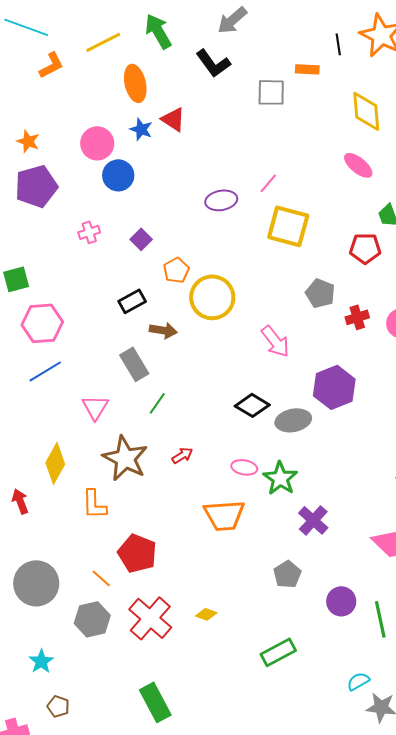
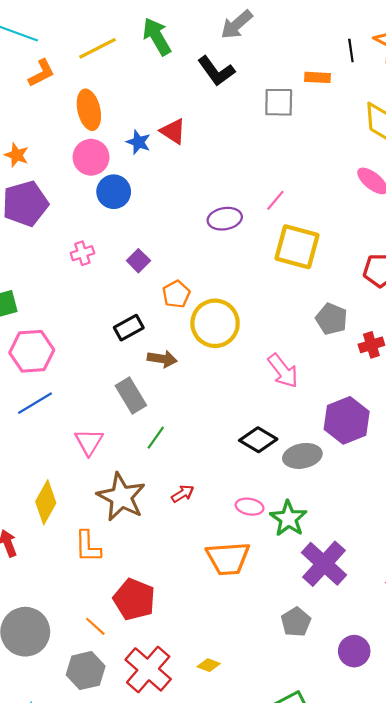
orange ellipse: (135, 83) -> (89, 110), moved
purple cross: (313, 520) -> (324, 564), size x1.4

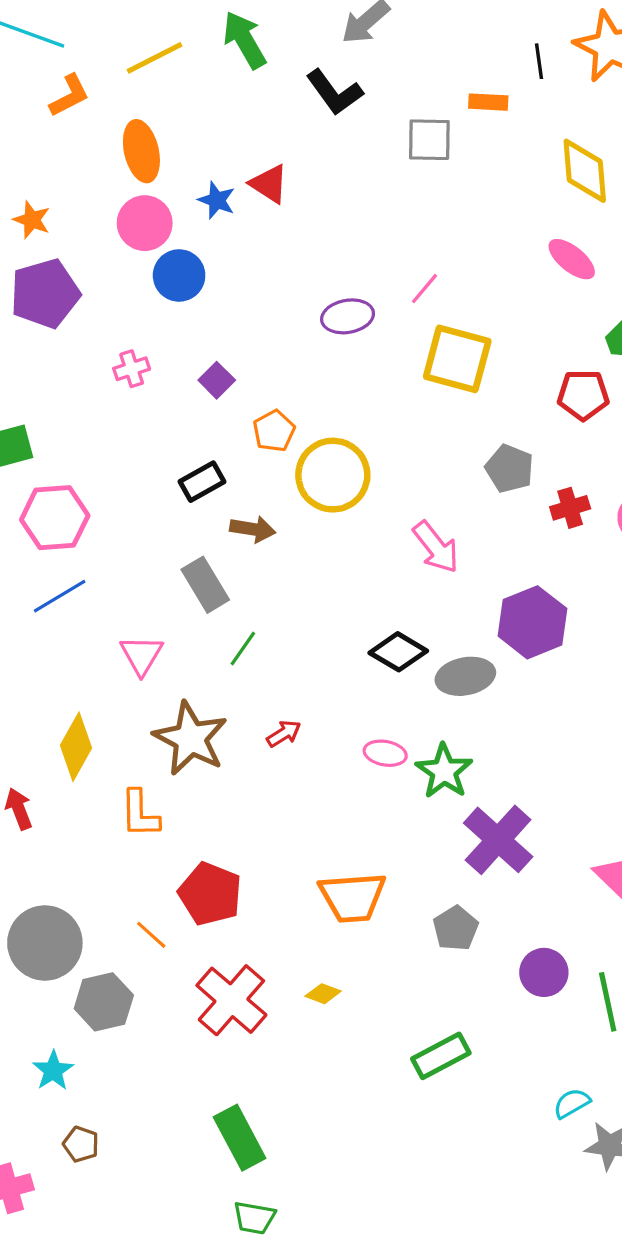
orange trapezoid: (228, 558) -> (352, 897), moved
gray hexagon: (86, 671) -> (104, 1002), moved

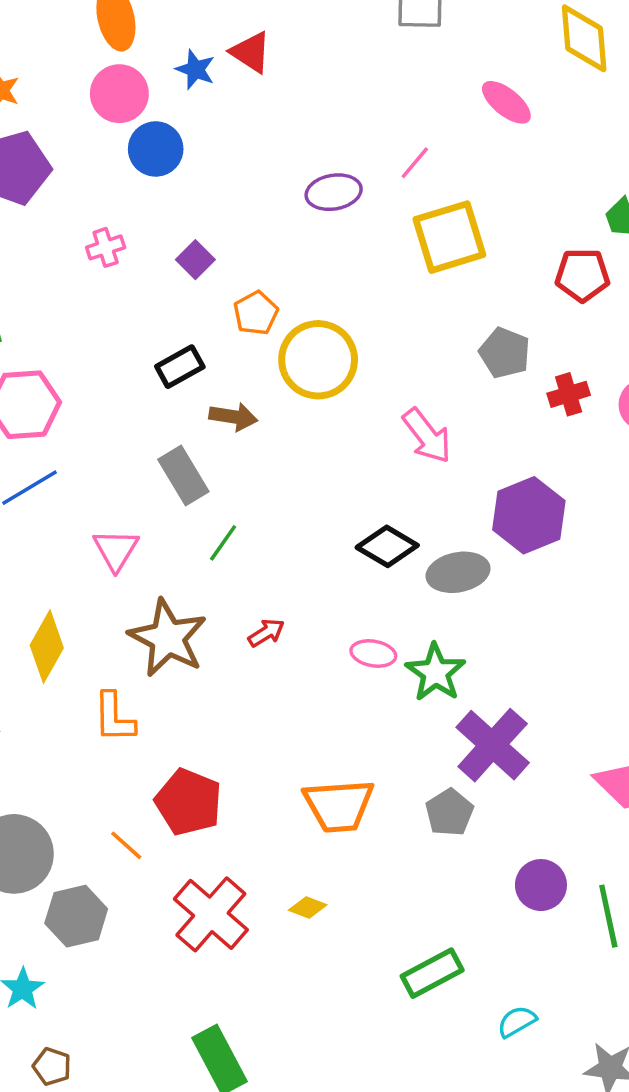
pink ellipse: (572, 259) -> (506, 102), moved
yellow square: (457, 359) -> (449, 237), turned -32
gray pentagon: (456, 928) -> (449, 812), moved
cyan semicircle: (572, 1103) -> (517, 1022), moved

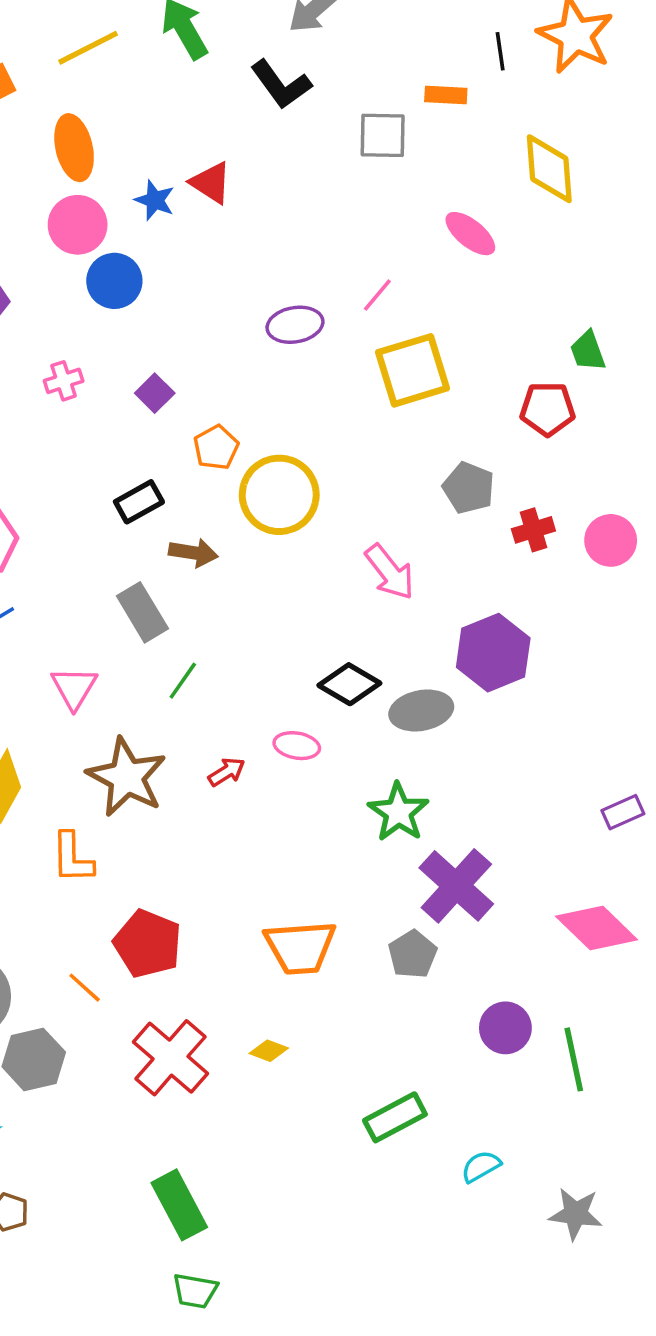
pink ellipse: (373, 653) -> (297, 746), moved

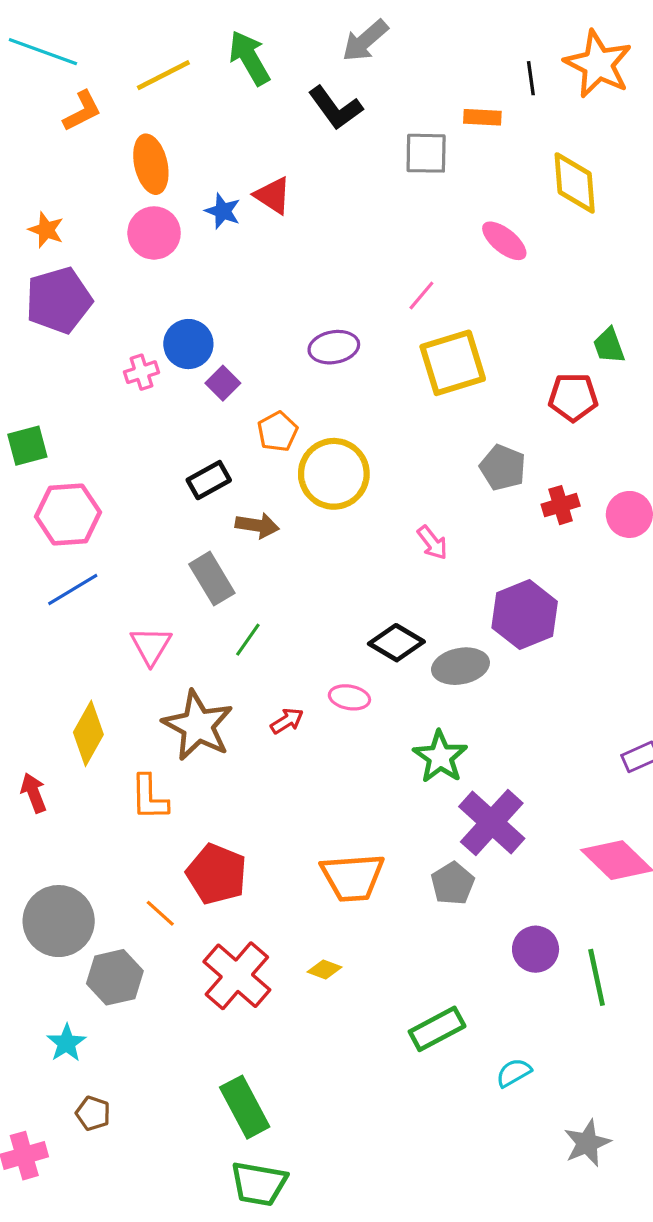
blue circle: (114, 281) -> (188, 344), moved
purple ellipse: (295, 325) -> (334, 347), moved
pink arrow: (390, 572) -> (432, 543), size x0.7
gray star: (576, 1214) -> (587, 1143), moved, turned -30
green trapezoid: (195, 1291) -> (259, 1184), size x1.4

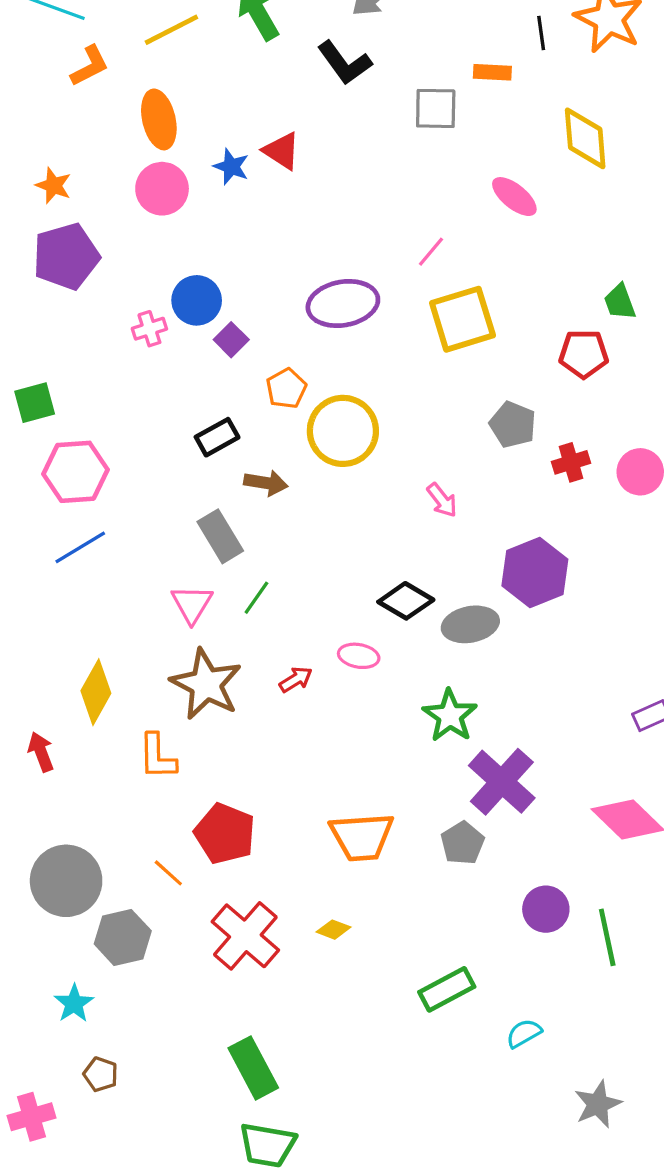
purple ellipse: (334, 347) -> (343, 304), size x1.4
pink triangle: (151, 646) -> (192, 604), moved

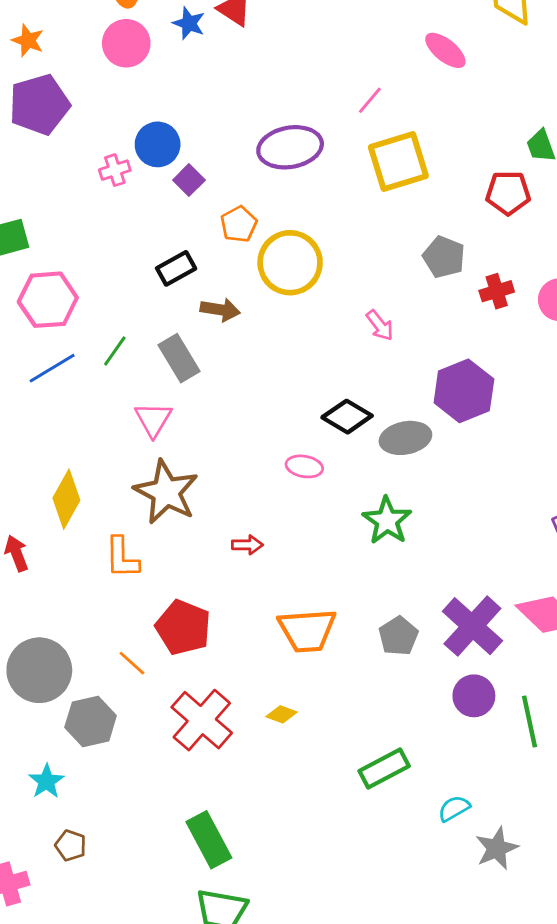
green line: (256, 598) -> (115, 351), moved
red arrow: (296, 679) -> (247, 545), moved, turned 32
purple cross: (502, 782) -> (472, 626), moved
gray star: (598, 1104) -> (497, 848), moved

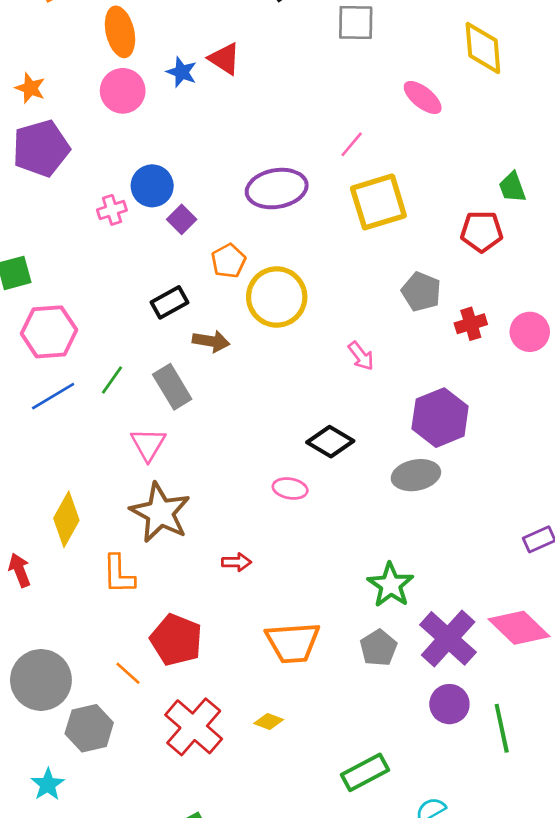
gray ellipse: (405, 438) -> (416, 475), moved
green star: (387, 521) -> (390, 585), moved

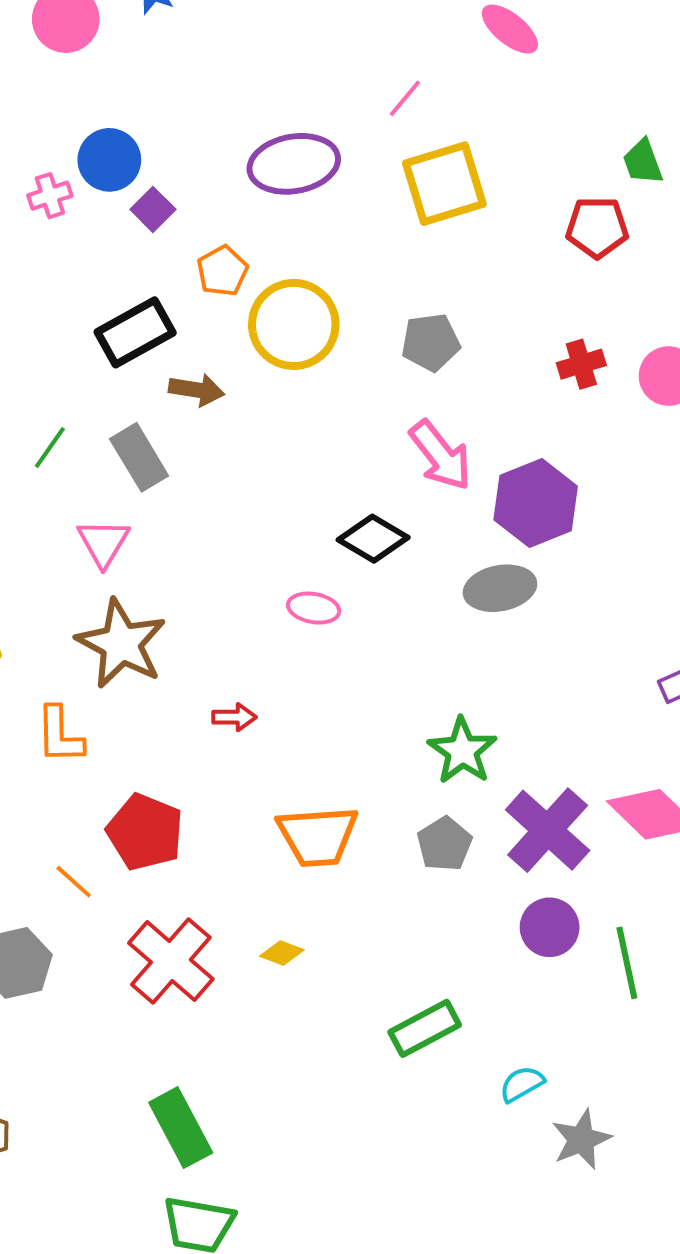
gray pentagon: (421, 292) -> (431, 342), moved, turned -30
black rectangle: (170, 302) -> (135, 332), size x1.4
pink arrow: (361, 356) -> (440, 455), moved, size x1.6

